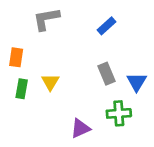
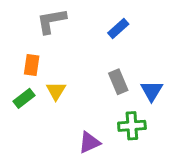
orange rectangle: (16, 57) -> (32, 65), moved
green rectangle: (22, 89) -> (24, 98), turned 42

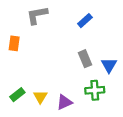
orange rectangle: (32, 65) -> (14, 43), moved
yellow triangle: (56, 91) -> (40, 97), moved
green rectangle: (24, 98) -> (17, 95), moved

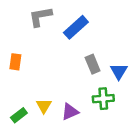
blue rectangle: (85, 21) -> (76, 27), moved, size x1.5
orange rectangle: (14, 43) -> (15, 62), moved
green rectangle: (17, 95) -> (19, 115), moved

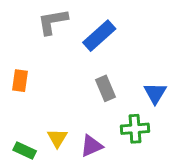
gray rectangle: (93, 64) -> (105, 88), moved
green rectangle: (19, 115) -> (25, 151), turned 63

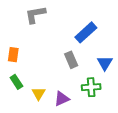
blue rectangle: (99, 36) -> (86, 32), moved
green rectangle: (25, 151) -> (16, 82), moved, turned 32

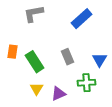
blue rectangle: (86, 32) -> (82, 19), moved
green rectangle: (16, 82) -> (35, 62), moved, size x1.5

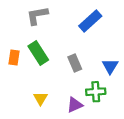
green rectangle: (35, 62) -> (38, 53), moved
purple triangle: (59, 94) -> (75, 105), moved

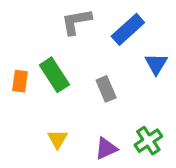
gray L-shape: (37, 15) -> (76, 22), moved
blue triangle: (110, 66) -> (156, 64), moved
green cross: (96, 92) -> (148, 141), moved, turned -30

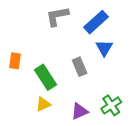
blue triangle: (156, 64) -> (104, 48), moved
green rectangle: (54, 75) -> (46, 77), moved
yellow triangle: (58, 139) -> (43, 104), turned 35

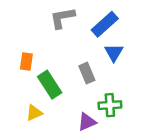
orange rectangle: (15, 61) -> (26, 61), moved
yellow triangle: (43, 104) -> (34, 113), moved
green cross: (111, 105) -> (110, 105), moved, turned 30

